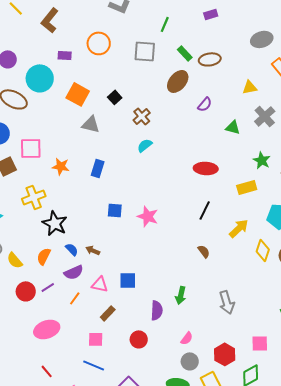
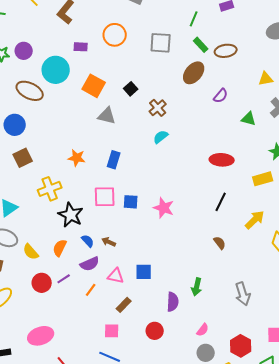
green line: (165, 24) -> (194, 19), moved
pink square: (31, 148) -> (105, 197), moved
pink ellipse: (47, 329) -> (41, 336), moved

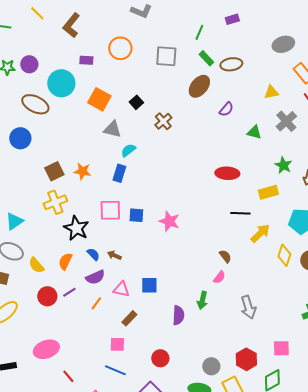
cyan semicircle: (161, 137) -> (128, 150), moved
brown square: (23, 158) -> (54, 171), moved
black line: (221, 202) -> (240, 213), moved, turned 66
pink semicircle: (203, 330) -> (219, 277), moved
red circle: (155, 331) -> (160, 358), moved

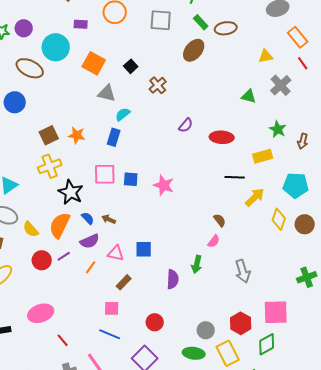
purple semicircle: (226, 109) -> (186, 125), moved
orange semicircle: (65, 261) -> (60, 225), size x1.5
pink square: (281, 348) -> (276, 312), size x1.5

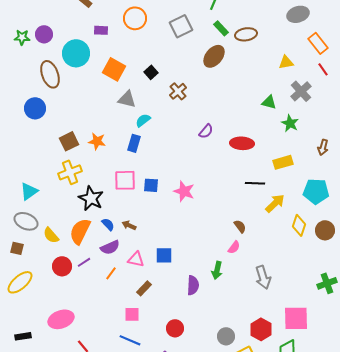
gray square: (161, 20) -> (181, 26), turned -30
brown ellipse: (30, 68) -> (50, 74), turned 44
green star: (278, 129) -> (290, 123), moved

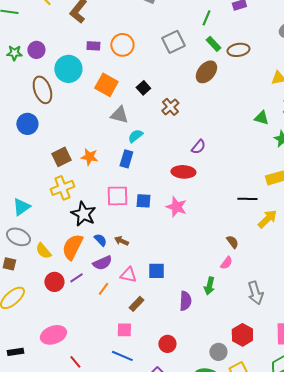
orange circle: (135, 18) -> (122, 45), moved
red ellipse: (242, 143) -> (183, 172), moved
red hexagon: (261, 329) -> (242, 335), moved

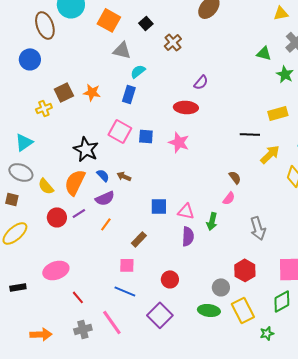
yellow cross: (62, 188) -> (44, 108), moved, size x0.7
pink square: (117, 196) -> (120, 131), turned 30
pink triangle: (128, 275) -> (186, 211), moved

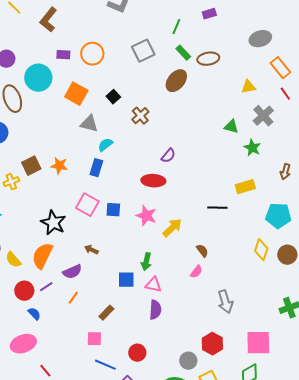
yellow arrow: (270, 154) -> (172, 228), moved
blue semicircle: (103, 175) -> (34, 314), moved
green arrow: (212, 221) -> (146, 262), moved
blue line: (125, 291) -> (105, 365), moved

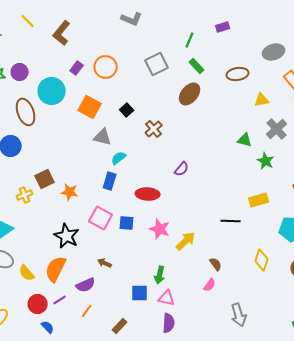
purple rectangle: (63, 55) -> (77, 68), turned -56
brown ellipse: (208, 59) -> (238, 74), moved
orange star: (59, 166) -> (70, 192), moved
red ellipse: (153, 181) -> (148, 194), moved
yellow diamond: (261, 250) -> (262, 260), moved

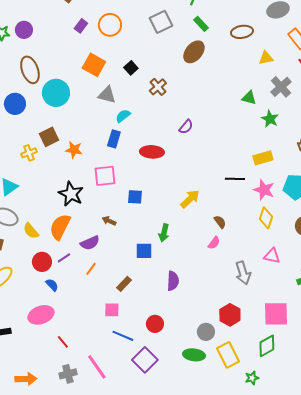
cyan circle: (52, 91) -> (56, 93), moved
pink square: (101, 218) -> (105, 176), turned -35
blue square: (127, 223) -> (135, 197), moved
pink star: (160, 229) -> (264, 190), moved
pink triangle: (167, 298) -> (272, 256), moved

